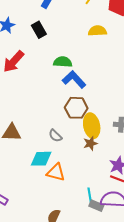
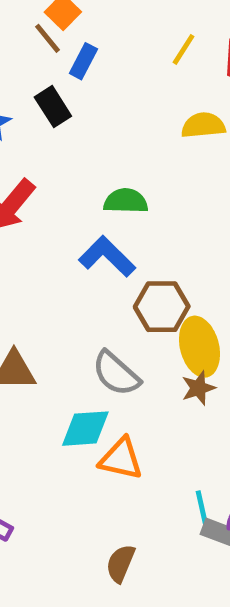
black rectangle: (39, 30) -> (53, 107), moved
blue L-shape: (74, 79) -> (107, 257), moved
gray semicircle: (55, 136) -> (116, 374), size x1.5

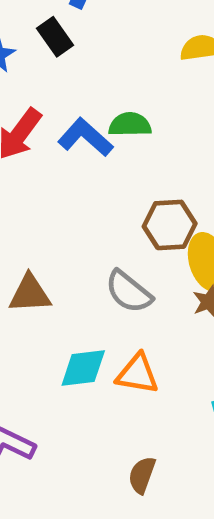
blue L-shape: (107, 257) -> (85, 137), moved
cyan diamond: (85, 429) -> (83, 368), moved

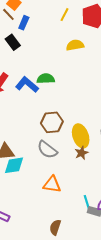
brown hexagon: (170, 225) -> (52, 122), moved
cyan diamond: (83, 368) -> (14, 165), moved

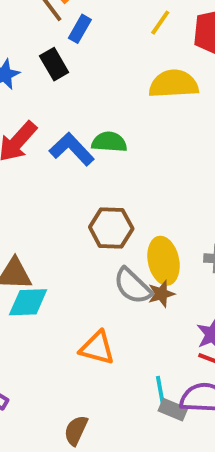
yellow semicircle: (75, 45) -> (174, 84), size x1.4
gray semicircle: (47, 150) -> (133, 286), moved
brown semicircle: (55, 227) -> (76, 430), moved

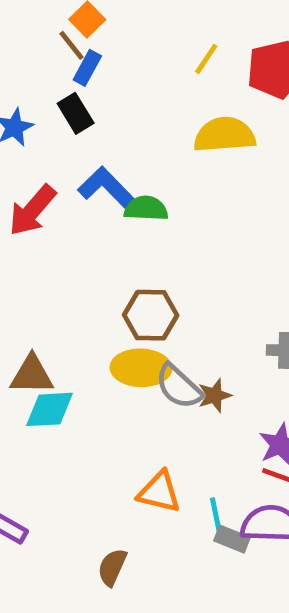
blue rectangle: (80, 29) -> (87, 68), moved
blue L-shape: (72, 149) -> (106, 187), moved
yellow ellipse: (164, 261) -> (141, 368), moved, turned -75
orange triangle: (97, 348) -> (159, 492), moved

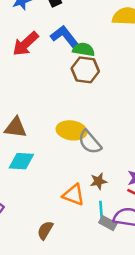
brown hexagon: (151, 315) -> (85, 70), moved
brown star: (215, 396) -> (98, 181), moved
cyan diamond: (49, 409) -> (21, 161), moved

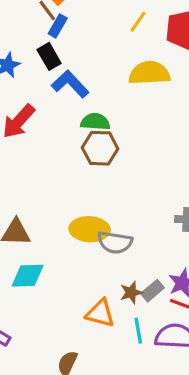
blue L-shape: (64, 36) -> (70, 84), moved
gray semicircle: (90, 142) -> (115, 242), turned -35
gray rectangle: (108, 223) -> (152, 291), moved, turned -63

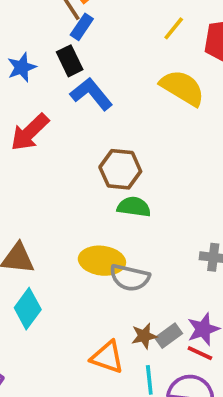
yellow semicircle: (149, 73) -> (182, 88), turned 30
green semicircle: (95, 122) -> (134, 207), moved
cyan diamond: (28, 276) -> (28, 309), turned -56

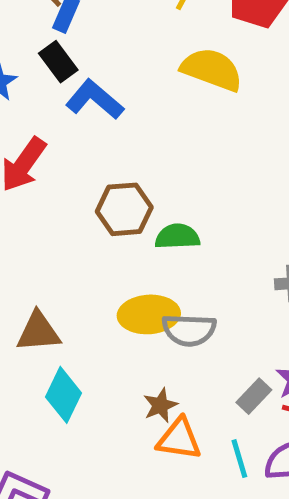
brown hexagon: (120, 169) -> (124, 209), moved
brown star: (144, 336) -> (160, 405), moved

